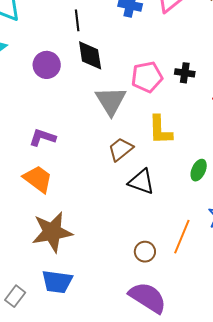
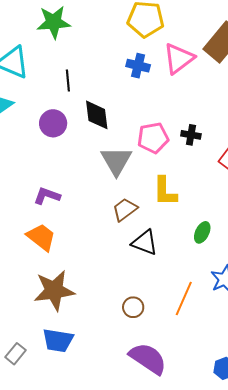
black line: (77, 20) -> (68, 80), moved
brown circle: (145, 252) -> (133, 307), moved

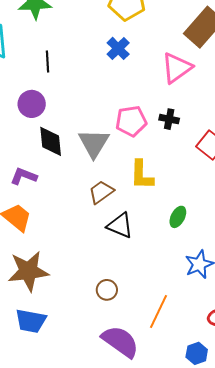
pink triangle: (179, 58) -> (177, 68), moved
blue cross: (138, 66) -> (118, 48), turned 30
black diamond: (97, 115) -> (51, 141), moved
orange line: (184, 298) -> (158, 311), moved

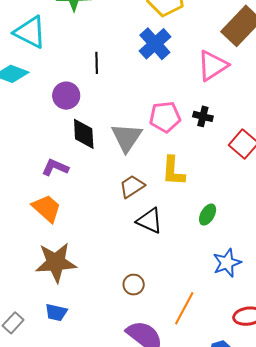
blue cross: (118, 48) -> (155, 44), size x1.4
black line: (47, 61) -> (97, 63), moved
blue trapezoid: (31, 321) -> (56, 312), size x0.7

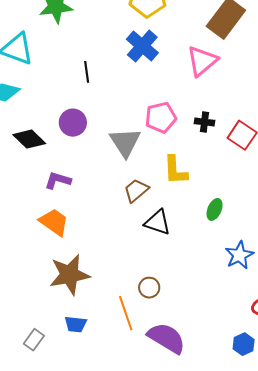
purple circle: (66, 96) -> (73, 123), moved
black cross: (203, 116) -> (204, 122), moved
black diamond: (84, 134) -> (29, 139), moved, turned -36
orange line: (184, 308) -> (126, 313), moved, turned -40

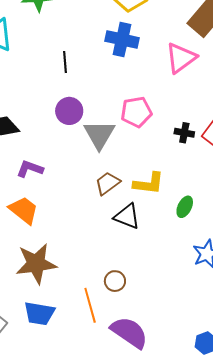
blue cross: (142, 46) -> (122, 39), turned -32
black cross: (204, 122) -> (184, 133), moved
purple circle: (73, 123) -> (69, 111), moved
yellow L-shape: (175, 170) -> (149, 183), moved, turned -84
blue trapezoid: (76, 324) -> (39, 313), size x1.4

